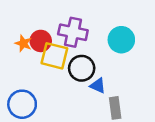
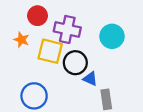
red circle: (41, 41) -> (37, 16), moved
blue circle: (22, 104) -> (34, 96), moved

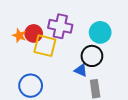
red circle: (37, 16) -> (34, 33), moved
black circle: (75, 63) -> (92, 56), moved

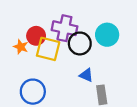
orange star: (19, 35) -> (21, 47), moved
black circle: (92, 56) -> (80, 43), moved

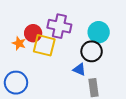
black circle: (80, 43) -> (92, 51), moved
blue circle: (33, 92) -> (16, 83), moved

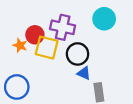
cyan circle: (99, 32) -> (104, 19), moved
black circle: (92, 51) -> (78, 54), moved

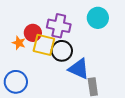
black circle: (78, 54) -> (62, 51), moved
blue triangle: (84, 73) -> (79, 69), size x1.6

